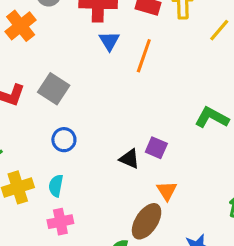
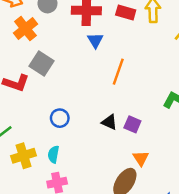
orange line: (144, 56) -> (118, 72), moved
gray square: (54, 89) -> (42, 63), moved
black triangle: (129, 159) -> (109, 122), moved

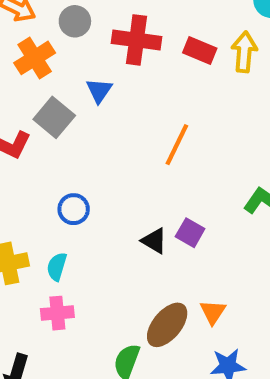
blue triangle: (95, 40) -> (99, 91), moved
black triangle: (109, 122) -> (154, 241), moved
orange triangle: (141, 158) -> (213, 312), moved

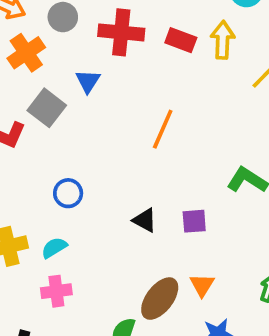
purple square: (190, 233) -> (194, 221), moved, turned -32
cyan semicircle: (57, 267) -> (54, 248), turned 44

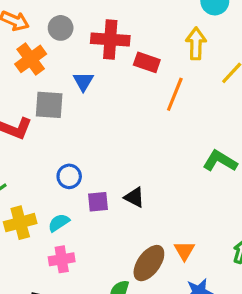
red rectangle: (181, 40) -> (147, 62), moved
gray square: (47, 108) -> (49, 105), turned -32
orange line: (163, 129) -> (175, 94), moved
purple square: (194, 221) -> (98, 202), moved

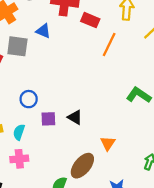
blue triangle: (83, 81) -> (43, 31), turned -42
cyan semicircle: (59, 223) -> (19, 132), turned -42
orange triangle: (184, 251) -> (108, 143), moved

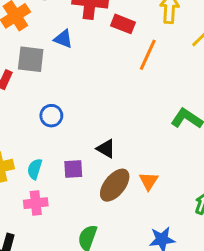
blue circle: (29, 99) -> (51, 116), moved
purple square: (48, 119) -> (73, 169), moved
brown ellipse: (82, 166) -> (115, 185), moved

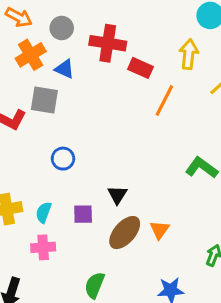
blue triangle: (63, 39) -> (65, 69), moved
black triangle: (106, 149) -> (117, 195), turned 30

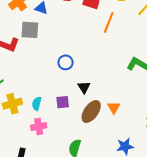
blue circle: (63, 159) -> (66, 62), moved

